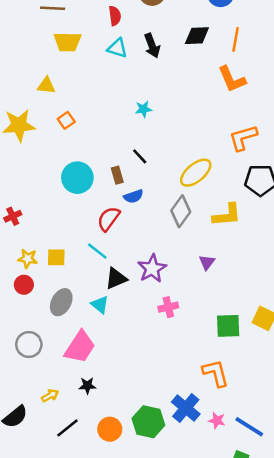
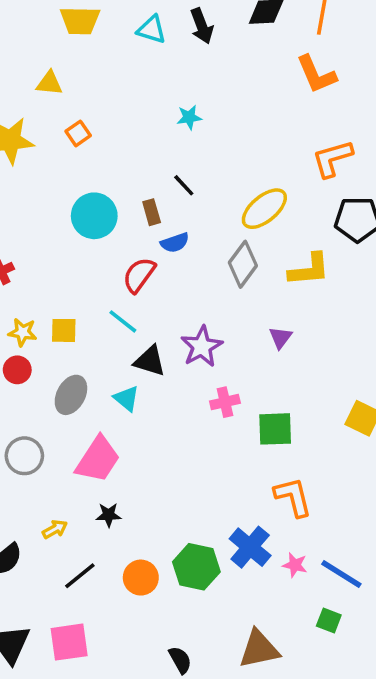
black triangle: (116, 279) -> (150, 361), turned 40
green square: (228, 326) -> (275, 429), moved

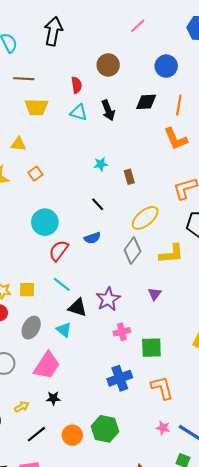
brown rectangle: (152, 212) -> (129, 177), moved
red semicircle: (139, 275) -> (59, 251), moved
blue cross: (250, 547) -> (120, 378), moved, turned 30

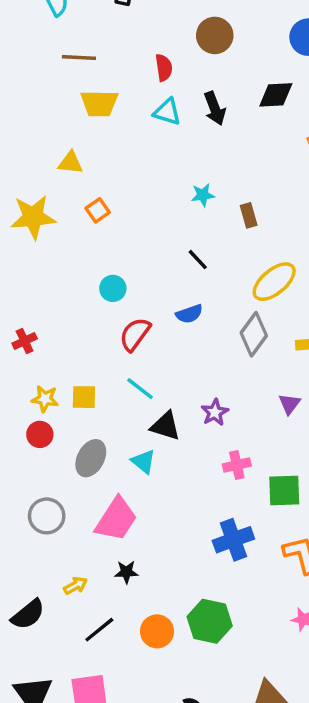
cyan circle: (45, 222) -> (113, 288), size x0.6
purple star: (108, 299) -> (215, 412), size x0.7

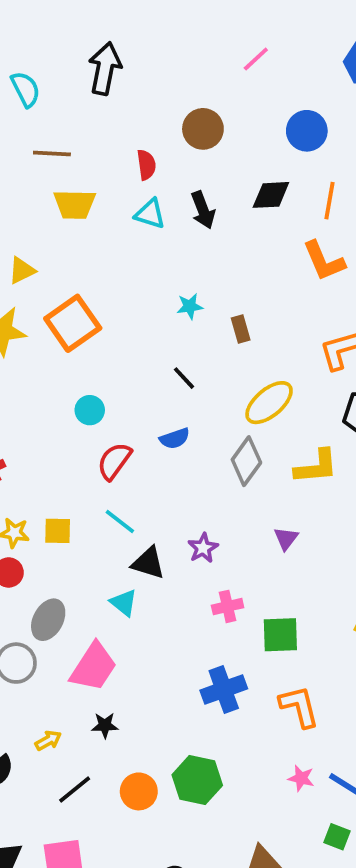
yellow triangle: (70, 163) -> (22, 270), moved, turned -32
orange square: (98, 210) -> (73, 323), size x2.0
gray ellipse: (91, 458) -> (48, 620), moved

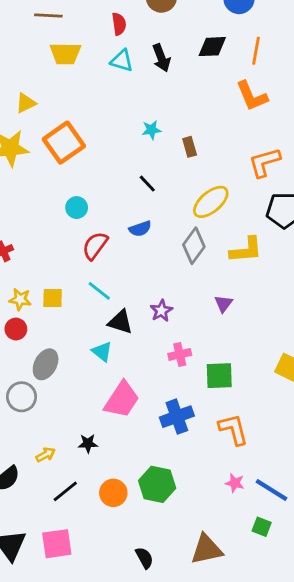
pink trapezoid: (93, 667) -> (122, 400), moved

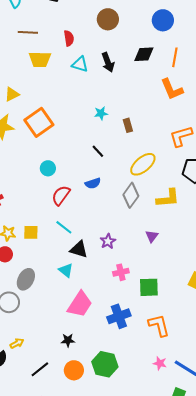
red semicircle: (119, 24) -> (69, 38), moved
black star: (88, 443) -> (68, 340), moved
yellow arrow: (46, 455) -> (17, 343), moved

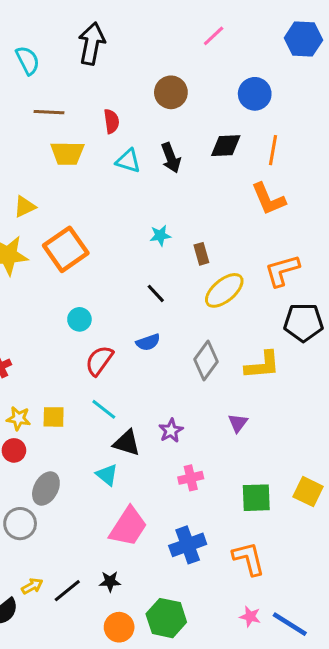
yellow ellipse: (143, 164) -> (224, 290), moved
green square: (149, 287) -> (256, 498), moved
black line: (40, 369) -> (67, 591), moved

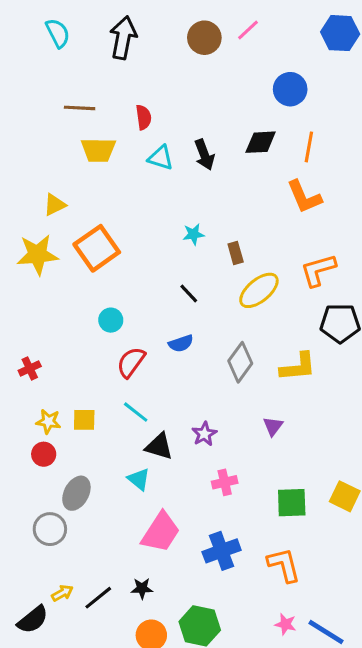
cyan semicircle: (28, 60) -> (58, 33), moved
brown circle: (171, 92) -> (204, 38), moved

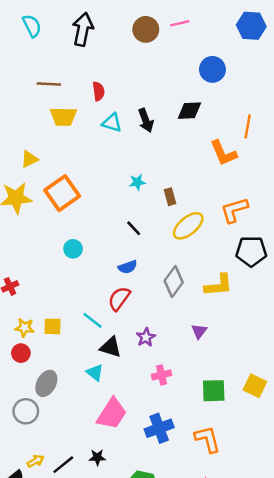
pink line: (248, 30) -> (180, 23), turned 30
orange line: (309, 147) -> (248, 126), moved
red semicircle: (131, 362) -> (119, 299), moved

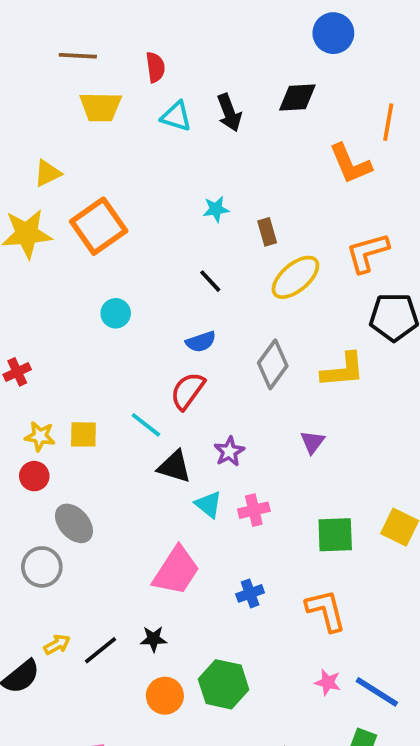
cyan triangle: (95, 372) -> (208, 504), moved
gray ellipse: (46, 383) -> (74, 523), turned -70
blue cross: (159, 428) -> (250, 593), size x0.6

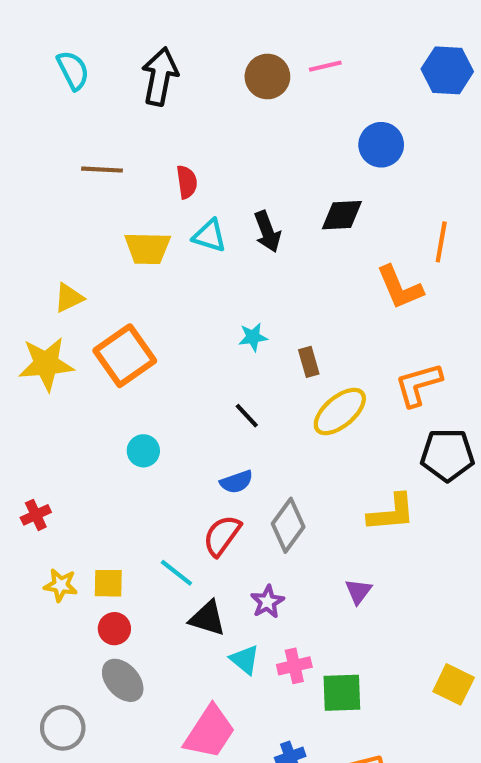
yellow trapezoid: (101, 107) -> (147, 248), moved
gray diamond: (273, 364) -> (288, 525), moved
red circle: (34, 476) -> (114, 629), moved
gray ellipse: (74, 523) -> (123, 680), moved
green square: (335, 535) -> (342, 693), moved

